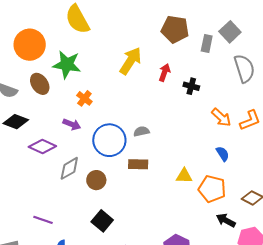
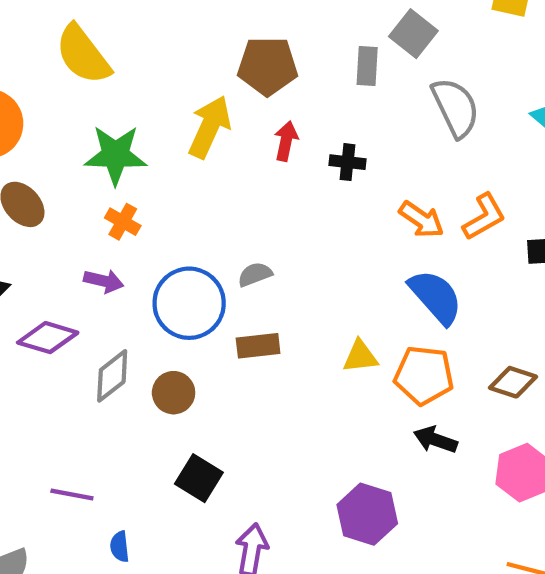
brown pentagon: (175, 29) -> (268, 66), moved
green star: (67, 65) -> (116, 155), moved
blue semicircle: (223, 154) -> (436, 297), size x1.8
black arrow: (226, 220) -> (435, 440), moved

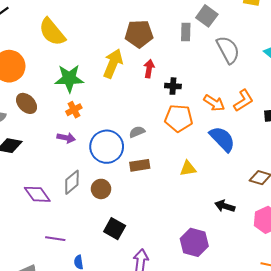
black cross: (348, 162) -> (173, 86), moved
orange cross: (123, 222) -> (74, 110), turned 35
purple diamond: (48, 338) -> (37, 194), moved, turned 40
orange pentagon: (424, 375) -> (179, 118), moved

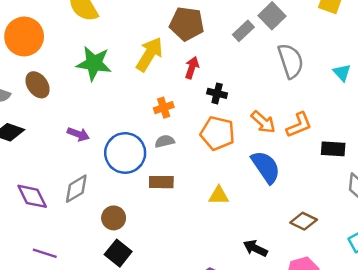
gray rectangle: (186, 32) -> (243, 31), turned 36
orange cross: (74, 110) -> (164, 108), moved
brown circle: (101, 189) -> (114, 218), moved

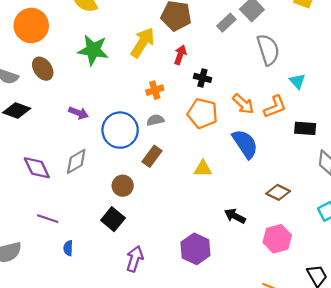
cyan triangle: (342, 73) -> (297, 81), moved
brown rectangle: (161, 182) -> (152, 156), turned -55
brown circle: (114, 218) -> (123, 186), moved

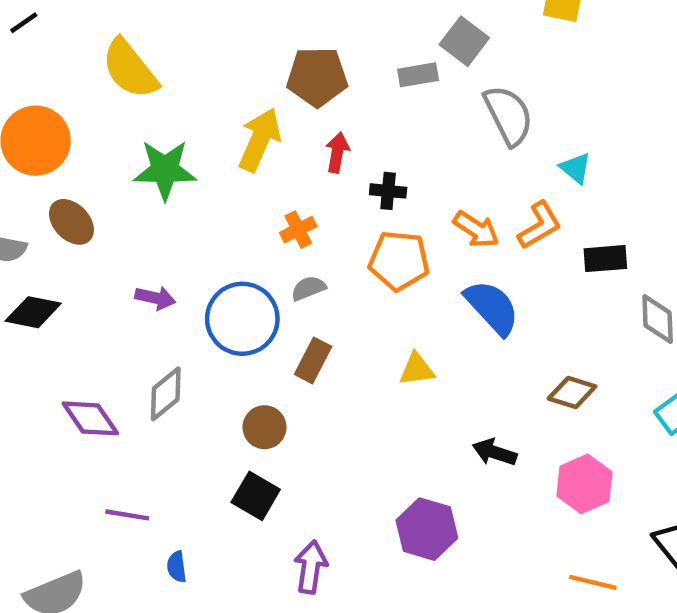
gray rectangle: (226, 23) -> (418, 75), turned 42

